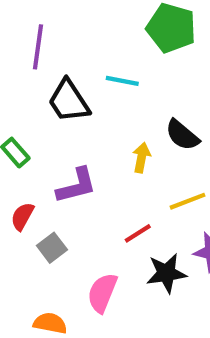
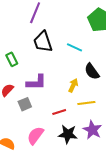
cyan line: (122, 81) -> (74, 47), moved
yellow arrow: (142, 158) -> (73, 85), moved
gray square: (52, 248) -> (25, 104), moved

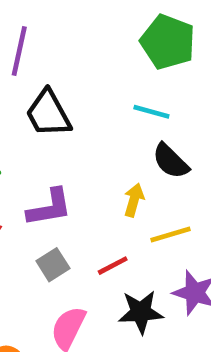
cyan line: (74, 47) -> (151, 112), moved
gray square: (25, 104) -> (53, 265), moved

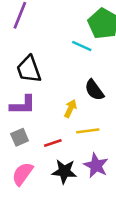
cyan line: (151, 112) -> (82, 46), moved
black trapezoid: (48, 114) -> (29, 69), moved

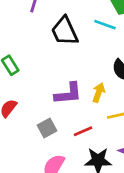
black trapezoid: (29, 69) -> (65, 31), moved
purple L-shape: (23, 105) -> (68, 94), moved

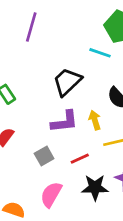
black trapezoid: (65, 31) -> (67, 82), moved, turned 72
yellow arrow: (99, 93) -> (95, 120), turned -36

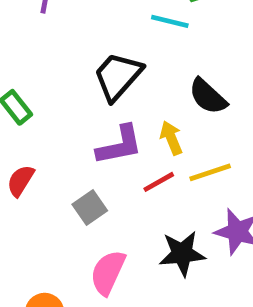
red line: (80, 159) -> (159, 182), moved

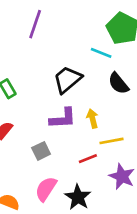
black semicircle: (208, 96) -> (118, 83), moved
red line: (159, 182) -> (88, 159), moved
black star: (182, 254) -> (78, 197), moved, turned 30

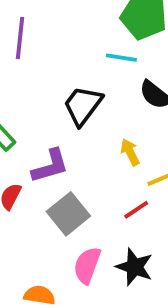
purple L-shape: (63, 118) -> (50, 166), moved
gray square: (41, 151) -> (68, 214), size x1.5

